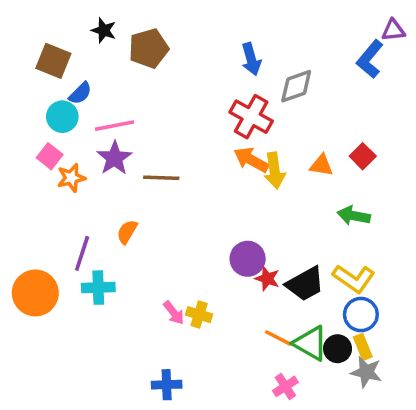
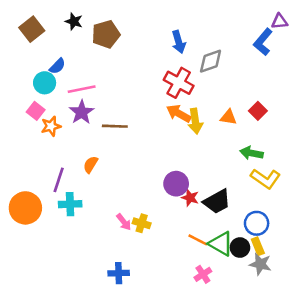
brown square: (53, 61) -> (32, 29), moved, turned 30
yellow L-shape: (354, 279) -> (265, 179), moved

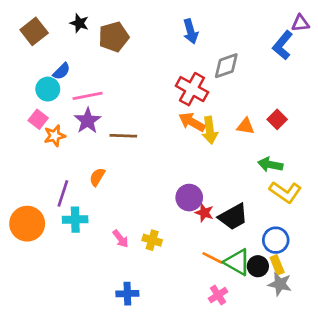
blue arrow: (179, 42) -> (191, 31), moved
pink arrow: (124, 222) -> (121, 239), moved

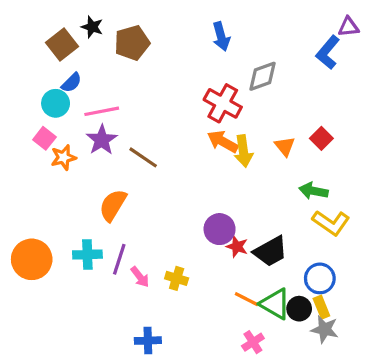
brown square: (34, 31) -> (62, 44), moved
orange triangle: (246, 126) -> (285, 146), turned 42
brown line: (123, 136) -> (143, 157), turned 32
orange semicircle: (97, 177) -> (113, 205), size x1.5
purple line: (63, 193) -> (119, 259), moved

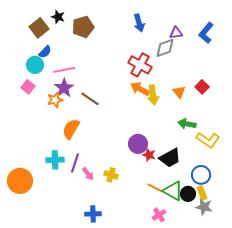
purple triangle: (348, 27) -> (176, 33), moved
orange star: (64, 157) -> (55, 100), moved
green arrow: (313, 191) -> (187, 124), moved
orange circle: (32, 259) -> (20, 181), moved

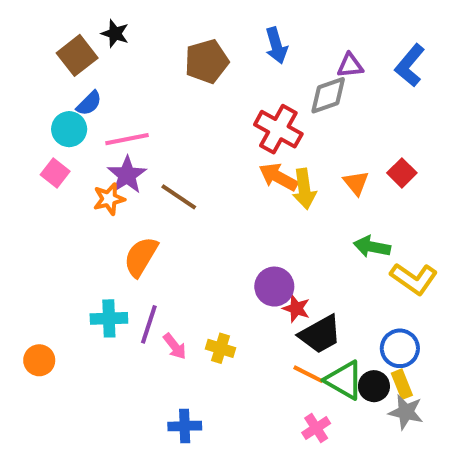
brown pentagon: (83, 27) -> (207, 61), moved
black trapezoid: (170, 158) -> (320, 334), moved
orange circle: (20, 181) -> (39, 360), size x0.6

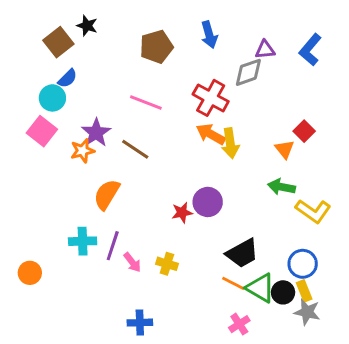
pink line: (127, 139) -> (146, 102), moved, turned 32
pink square: (55, 173) -> (42, 131), size x1.4
orange triangle: (356, 183) -> (285, 149), moved
purple circle: (274, 287) -> (208, 202), moved
red star: (296, 308) -> (182, 213), moved, turned -30

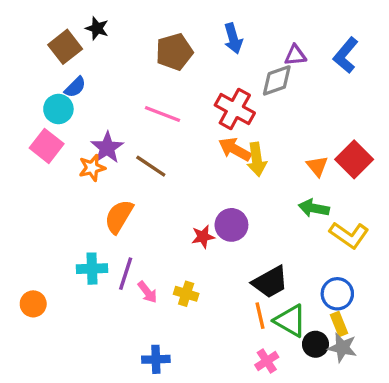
red square: (304, 131) -> (354, 159), moved, size x1.5
orange line: (233, 283) -> (260, 316), turned 50
black circle: (283, 292) -> (315, 344), moved

